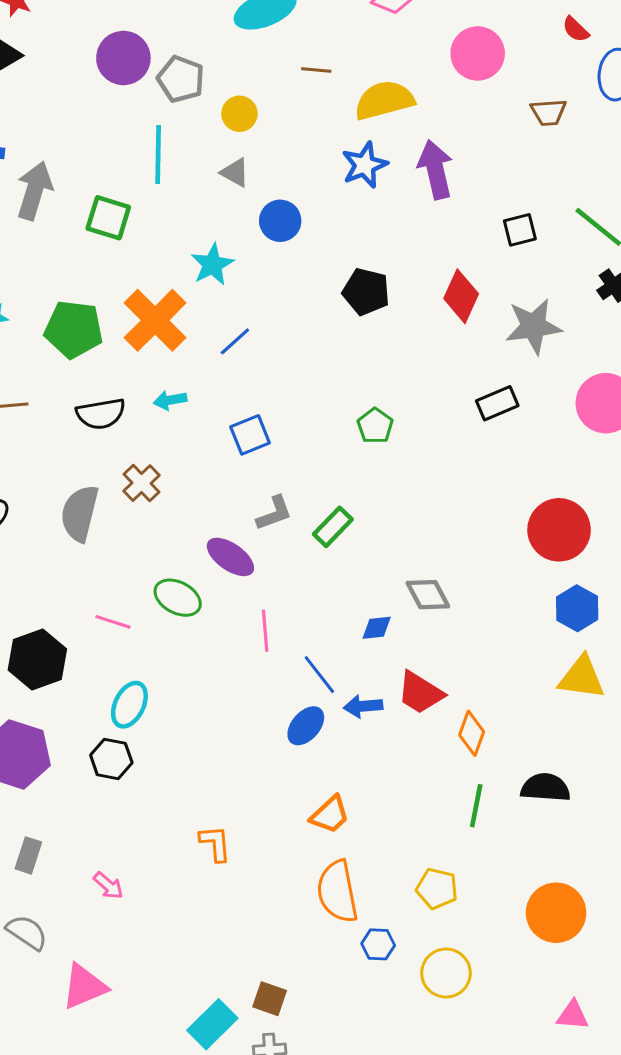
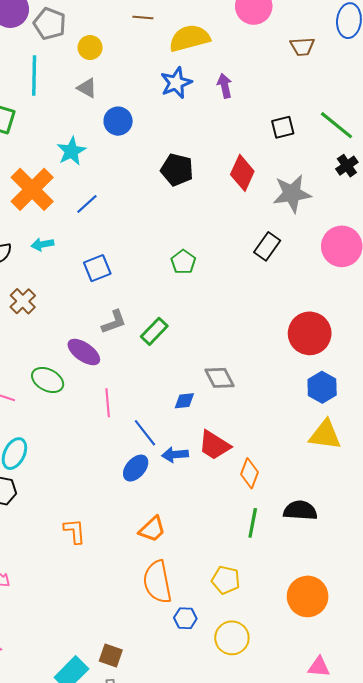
purple arrow: (435, 170) -> (225, 86), size x0.6
black rectangle: (497, 403) -> (267, 246), turned -32
orange L-shape: (215, 843) -> (75, 531), moved

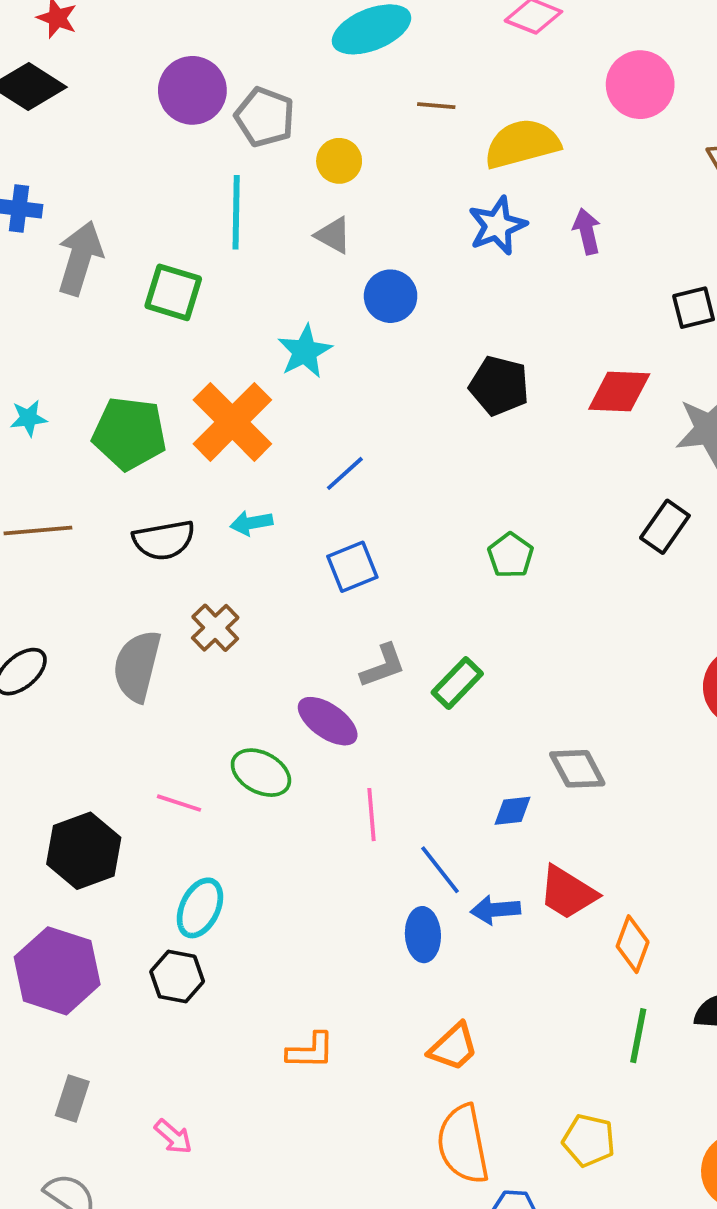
red diamond: (242, 173) -> (619, 391), turned 68
blue line: (87, 204) -> (345, 473), moved
blue ellipse: (136, 468) -> (423, 935), turned -44
orange L-shape: (75, 531) -> (310, 1051), turned 96

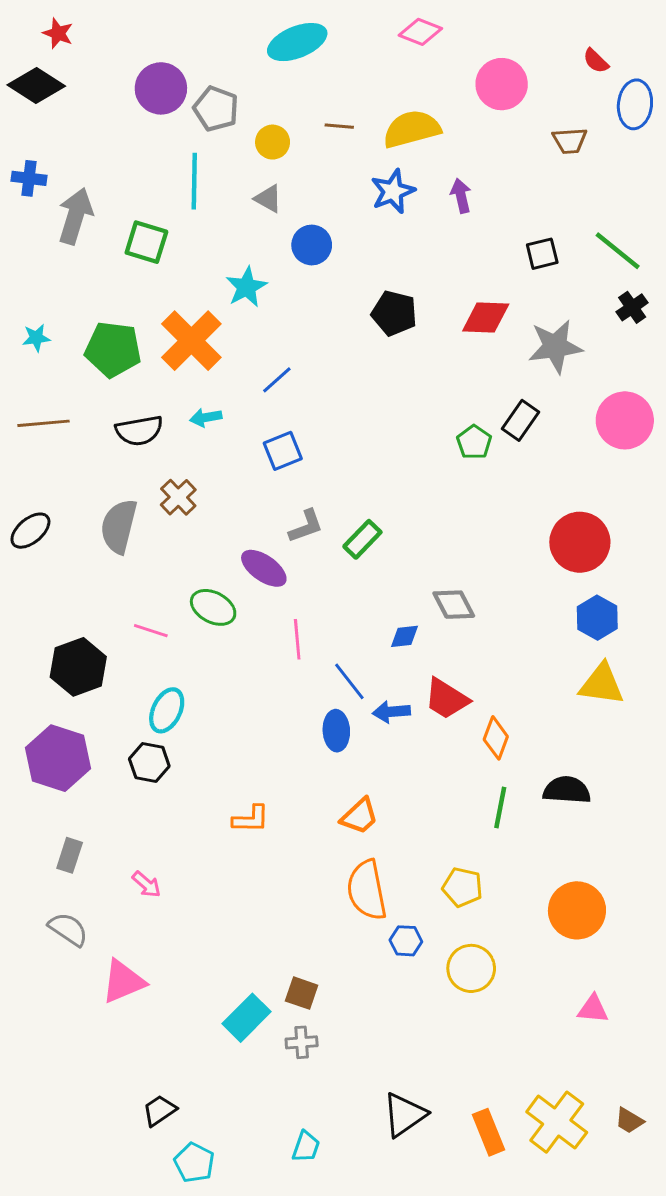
brown line: (436, 106) -> (339, 126), moved
green pentagon: (511, 555) -> (474, 442), moved

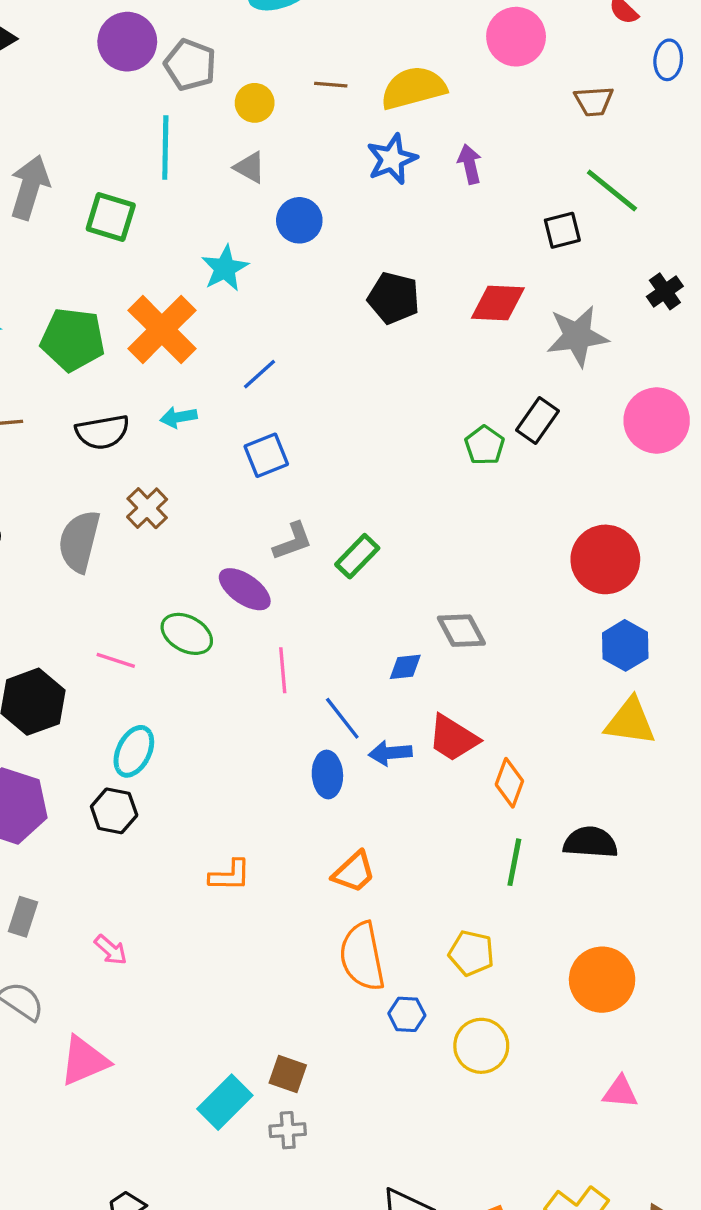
blue ellipse: (635, 104) -> (668, 60), size x0.7
green line: (618, 251) -> (612, 191), moved

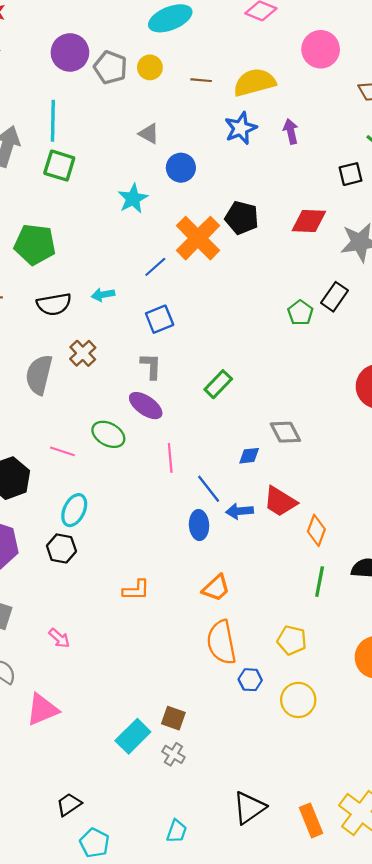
yellow circle: (255, 103) -> (150, 67), moved
cyan line: (165, 148) -> (53, 121), moved
orange cross: (162, 329) -> (198, 238), moved
gray L-shape: (293, 541) -> (151, 366), moved, turned -68
gray cross: (288, 1130) -> (173, 754), turned 35

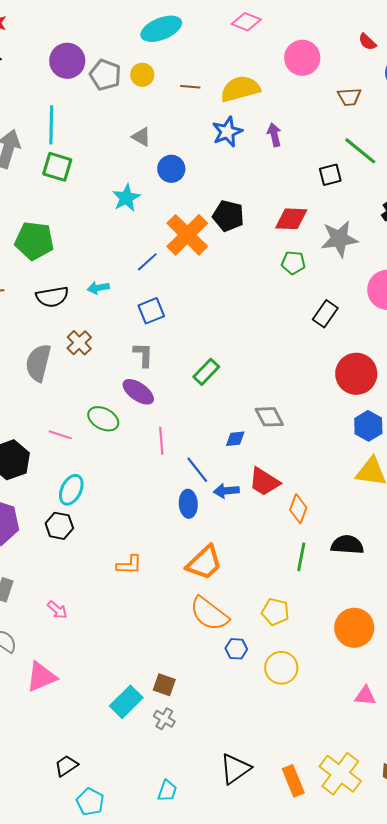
black rectangle: (334, 297) -> (325, 314), moved
green pentagon: (300, 313) -> (293, 263), moved, turned -30
orange trapezoid: (216, 588) -> (204, 563), size x1.4
orange semicircle: (221, 642) -> (209, 614), turned -42

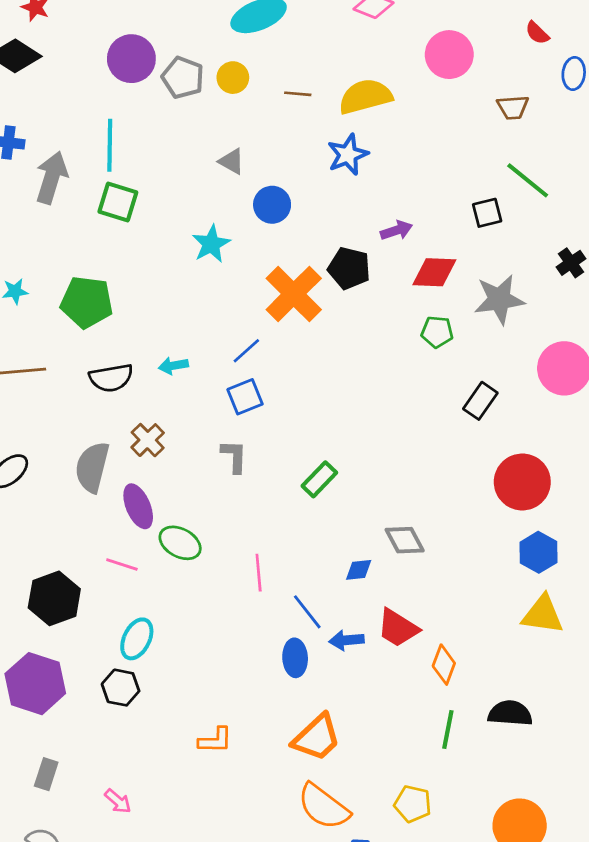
purple arrow: (274, 135) -> (396, 230), moved, turned 85
blue line: (147, 262) -> (246, 351), moved
purple ellipse: (138, 392) -> (138, 506), moved, turned 32

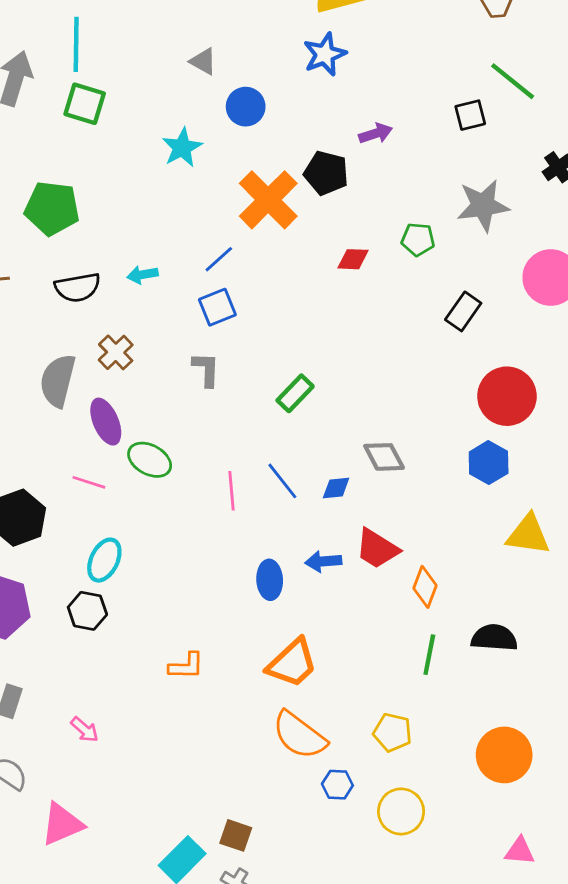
red diamond: (434, 272) -> (353, 259), moved, size x0.7
blue hexagon: (539, 552) -> (489, 463), moved
blue line: (307, 612) -> (282, 481), moved

